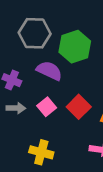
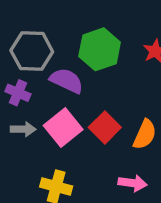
gray hexagon: (35, 33) -> (32, 51), moved
pink square: (47, 107) -> (63, 127), size x1.5

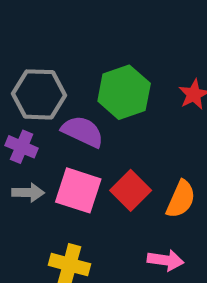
pink square: (63, 127) -> (78, 190), turned -33

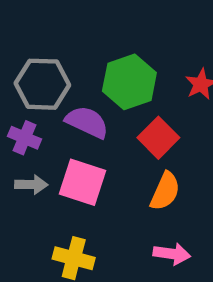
red square: (131, 190) -> (158, 138), moved
orange semicircle: (181, 199) -> (165, 191), moved

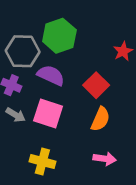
green hexagon: (129, 82) -> (59, 36), moved
gray arrow: (31, 185) -> (16, 115), turned 30

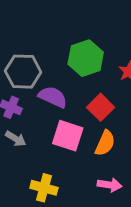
green hexagon: (59, 36) -> (86, 58), moved
pink square: (48, 113) -> (68, 136), moved

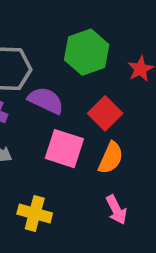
pink arrow: (110, 185) -> (116, 210), turned 55

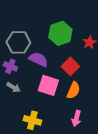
pink arrow: (116, 210) -> (76, 118), turned 42

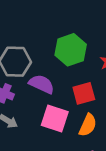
red square: (70, 66) -> (84, 93), turned 30

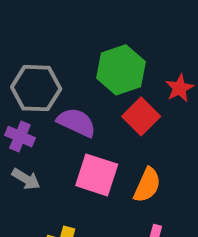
red square: (84, 93) -> (141, 116), moved, turned -30

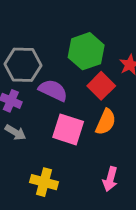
orange semicircle: (147, 185) -> (106, 122), moved

